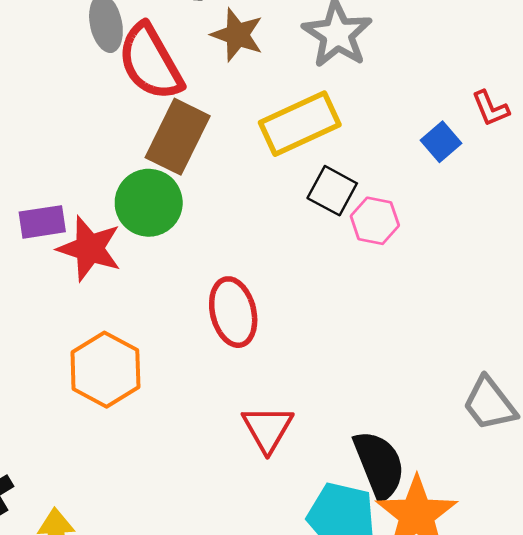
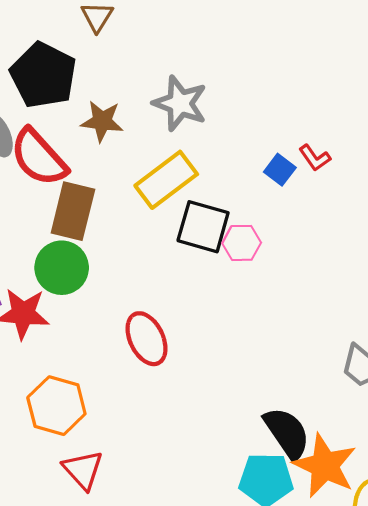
red L-shape: (490, 108) -> (315, 158), moved
black square: (332, 191) -> (203, 227), size x1.4
red triangle: (267, 429) -> (83, 470), moved

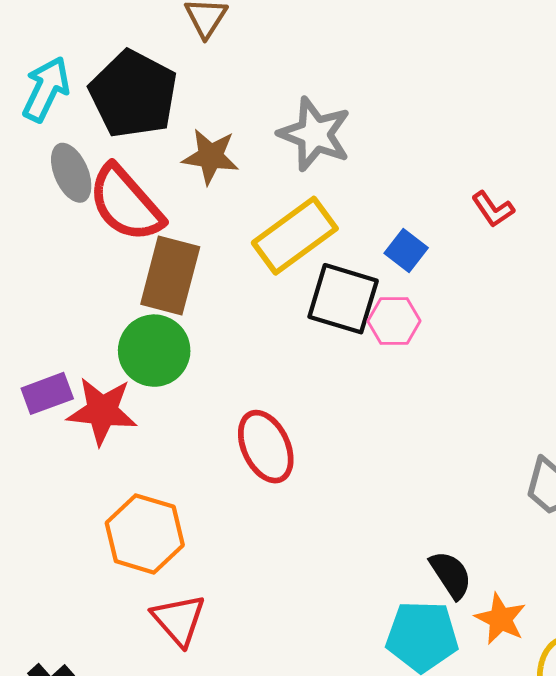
blue square: (280, 170) -> (406, 250), moved
black semicircle: (287, 433) -> (451, 575), size x0.7
orange star: (325, 466) -> (500, 619), size x0.6

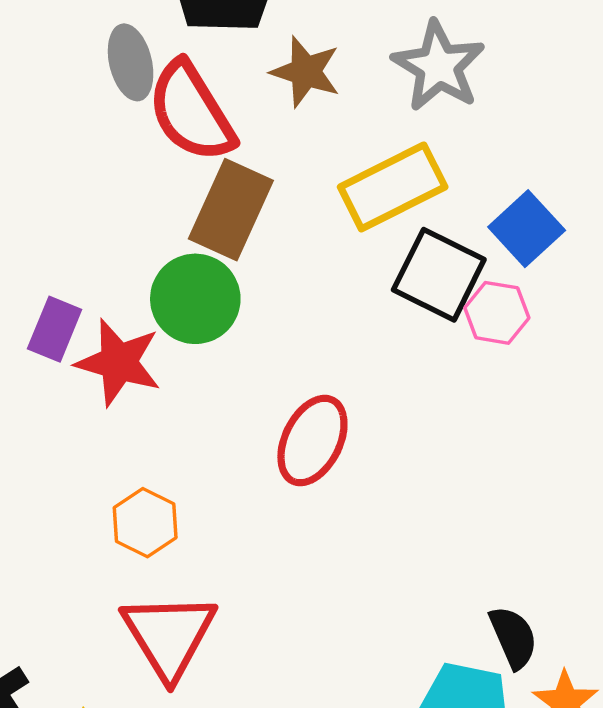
blue square: (406, 250) -> (527, 229), size x1.4
purple rectangle: (47, 393) -> (55, 329), turned -57
red ellipse: (266, 447) -> (312, 441), turned 42
orange hexagon: (145, 534) -> (145, 523), size x0.7
red triangle: (179, 620) -> (169, 636), size x1.4

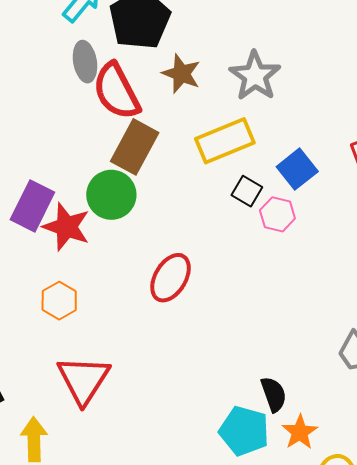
black square: (439, 275) -> (247, 191), size x0.6
purple rectangle: (55, 329) -> (32, 206), size x1.4
orange hexagon: (145, 523) -> (59, 301), moved

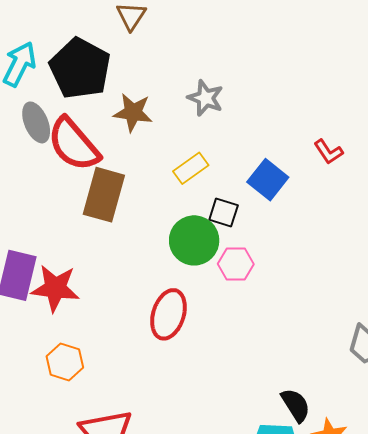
gray star: (255, 76) -> (205, 98), size x0.7
yellow rectangle: (225, 141) -> (191, 168), size x0.6
green circle: (111, 195) -> (194, 240), moved
pink hexagon: (277, 214) -> (236, 264), moved

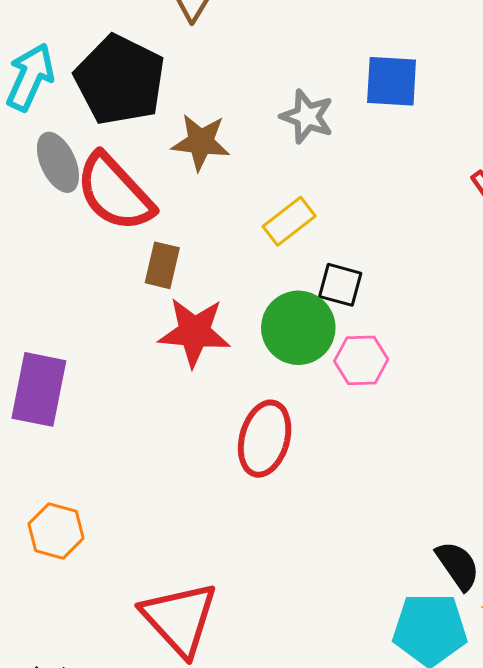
blue square: (268, 180) -> (392, 81), moved, turned -33
brown rectangle: (104, 195) -> (162, 265), size x0.6
red star: (55, 288) -> (194, 332), moved
orange hexagon: (65, 362) -> (56, 531), moved

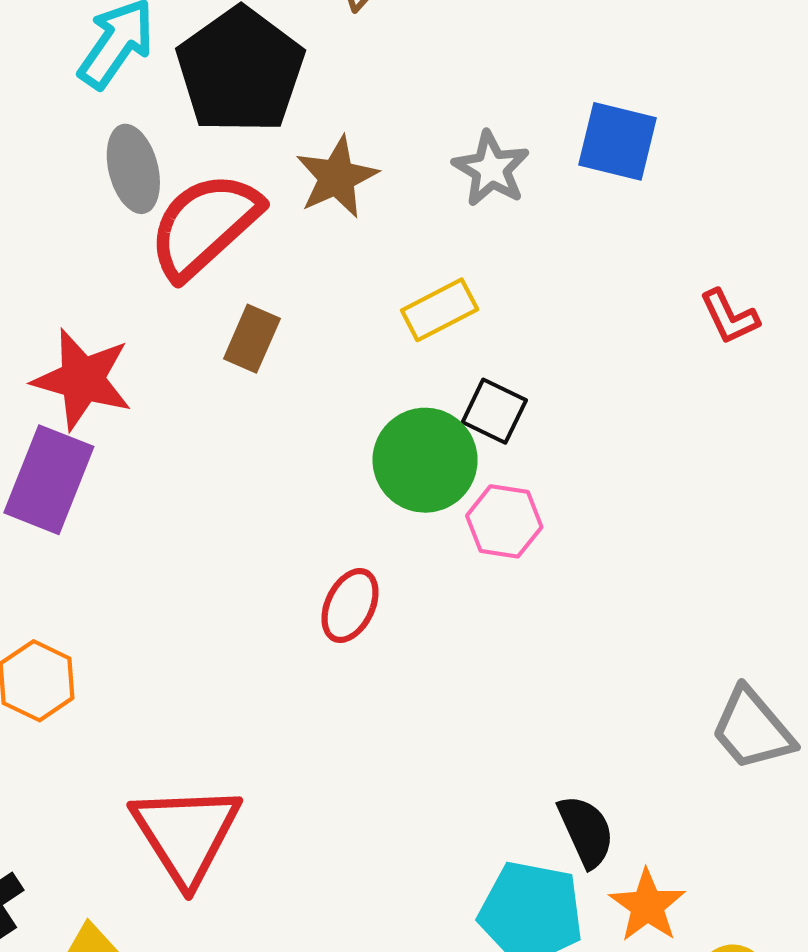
brown star: (201, 142) -> (337, 177), turned 30
red semicircle: (115, 192) -> (204, 225), turned 80
red star: (194, 332) -> (82, 379), moved
red ellipse: (265, 439) -> (350, 606), size x0.7

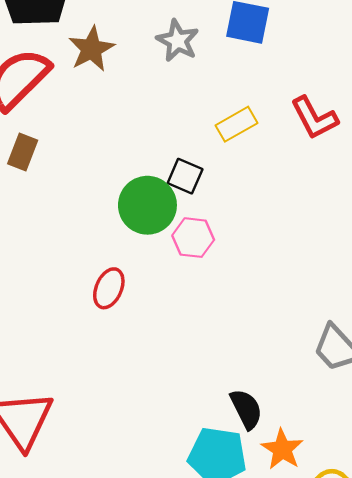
yellow rectangle: (440, 310) -> (237, 124), moved
red L-shape: (729, 317) -> (314, 118), size x1.4
brown rectangle: (252, 339) -> (23, 152), moved

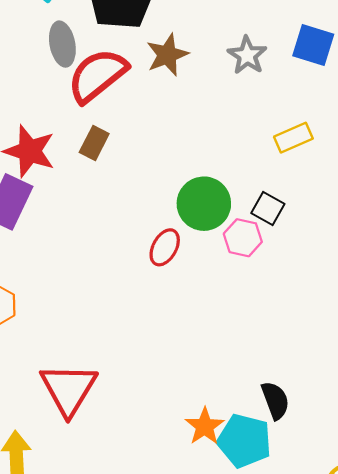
black square: (185, 176) -> (268, 208), moved
red ellipse: (109, 288) -> (165, 247), moved
orange star: (282, 449) -> (205, 426), moved

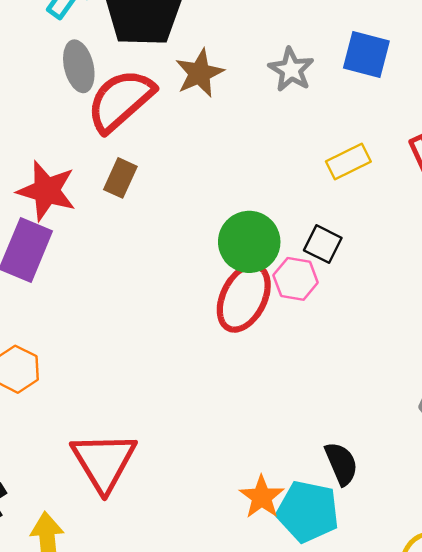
red ellipse: (165, 247) -> (244, 298), moved, size x1.6

